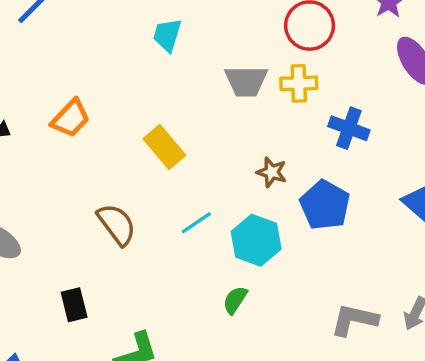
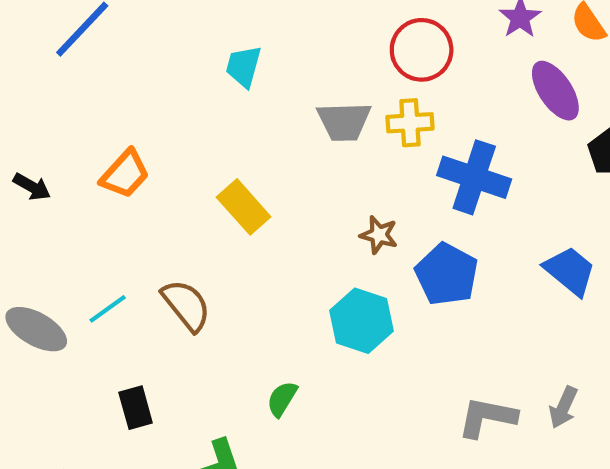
blue cross: (349, 128) -> (474, 177), size x1.4
cyan line: (196, 223) -> (108, 309), moved
green semicircle: (235, 300) -> (282, 399), moved

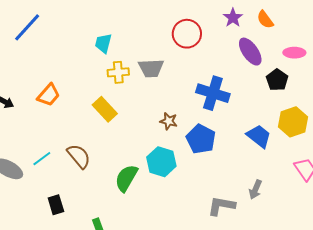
yellow cross: (410, 123) -> (118, 72), moved
green semicircle: (282, 399) -> (126, 178), moved, size x1.6
gray arrow: (563, 407) -> (255, 190), moved

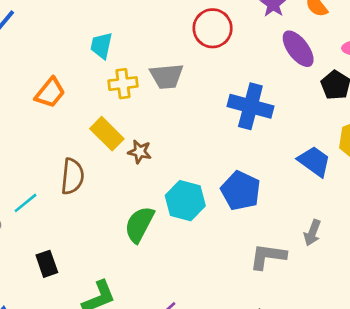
orange trapezoid: (49, 95) -> (50, 93), moved
brown star: (169, 121) -> (140, 152), moved
blue pentagon: (201, 139) -> (241, 191), moved
brown semicircle: (79, 156) -> (72, 176), moved, turned 48

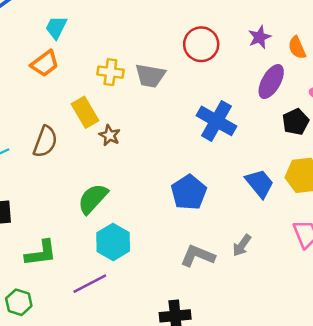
cyan trapezoid: (101, 46) -> (56, 27), moved
purple ellipse: (298, 49) -> (271, 82), turned 52
cyan hexagon: (185, 201) -> (113, 242), moved

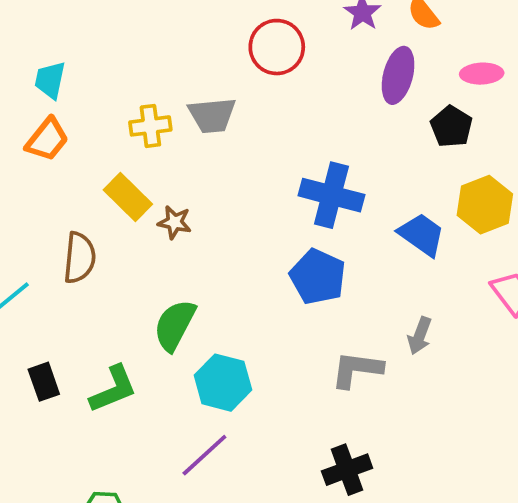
blue cross: (217, 121) -> (331, 195), moved
green L-shape: (41, 253) -> (113, 389), moved

